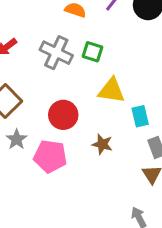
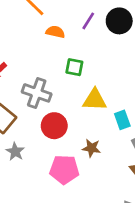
gray cross: (56, 53) -> (37, 93), moved
pink pentagon: (50, 156) -> (64, 169), moved

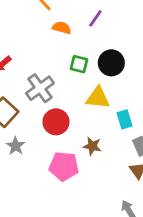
black circle: (119, 21) -> (111, 63), moved
gray cross: (37, 93) -> (40, 88), turned 32

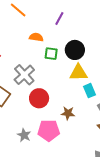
orange semicircle: (62, 28) -> (36, 37), moved
yellow triangle: (98, 98) -> (78, 73), moved
gray star: (16, 146) -> (24, 135), moved

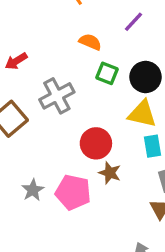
red circle: (39, 98) -> (96, 143), moved

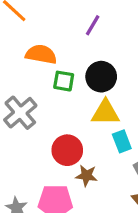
purple line: (133, 22) -> (93, 25), moved
orange semicircle: (90, 42) -> (41, 54), size x1.4

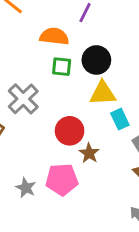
orange semicircle: (41, 54) -> (54, 36), moved
brown star: (87, 176) -> (89, 153), turned 30

